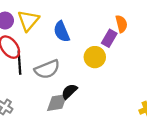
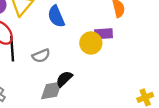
purple rectangle: (109, 38) -> (104, 34), moved, turned 56
gray semicircle: (47, 69) -> (41, 56), size x0.7

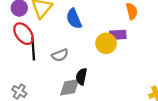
black semicircle: (64, 79) -> (81, 77), turned -35

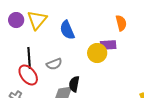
red ellipse: (24, 34) -> (28, 75), moved

